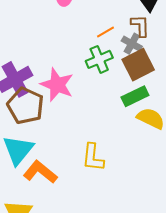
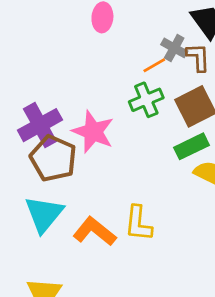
gray cross: (132, 44) -> (174, 48), moved
orange L-shape: (40, 172) -> (94, 231), moved

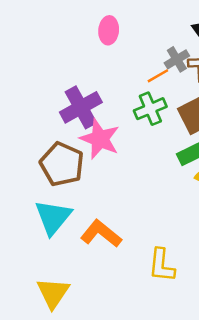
gray cross: (174, 48) -> (177, 59), turned 30
purple cross: (40, 125) -> (81, 107), moved
yellow L-shape: (138, 223) -> (162, 265), moved

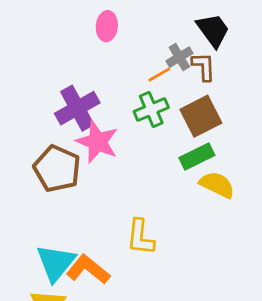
cyan triangle: (53, 217) -> (56, 263), moved
orange L-shape: (101, 234) -> (88, 269), moved
yellow L-shape: (162, 265) -> (140, 237), moved

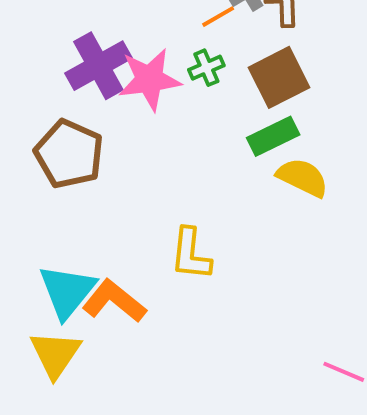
green cross: (151, 110) -> (206, 68), size x0.7
pink star: (97, 142) -> (149, 79), moved, turned -30

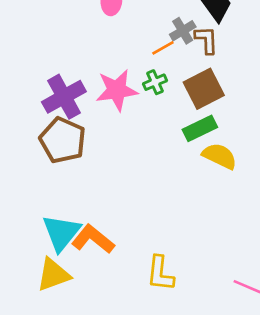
purple cross: (98, 66) -> (64, 97), moved
yellow L-shape: (191, 254) -> (160, 273), moved
yellow triangle: (55, 354) -> (53, 275), turned 36

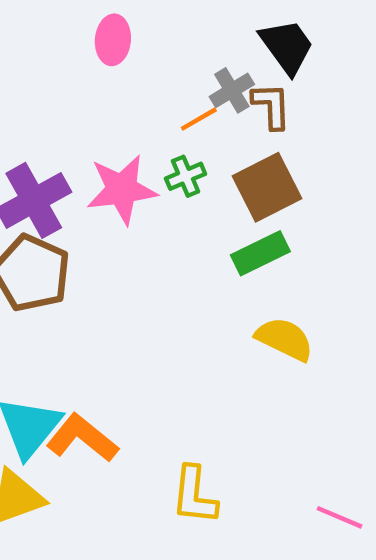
yellow semicircle: (220, 156) -> (285, 339), moved

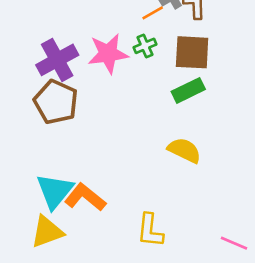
brown square: (267, 187) -> (192, 52), turned 30
yellow semicircle: (285, 339) -> (184, 150), moved

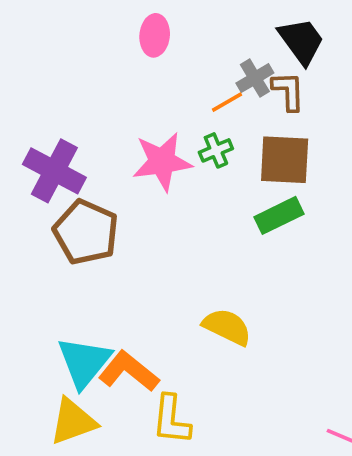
purple cross: (57, 60) -> (54, 171), moved, turned -33
yellow semicircle: (184, 150) -> (227, 327), moved
yellow L-shape: (150, 230) -> (171, 420), moved

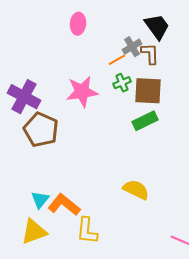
green cross: (216, 150) -> (122, 83), moved
yellow semicircle: (227, 327) -> (136, 190), moved
cyan triangle: (84, 362) -> (40, 200), size x0.6

